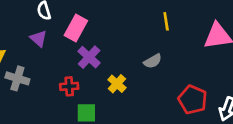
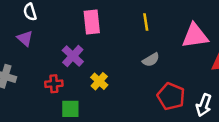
pink rectangle: (76, 28) -> (92, 22), moved, turned -35
gray semicircle: (153, 61) -> (151, 60), moved

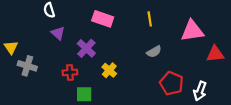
pink rectangle: (92, 22) -> (103, 19), turned -65
purple triangle: (25, 38) -> (58, 33), moved

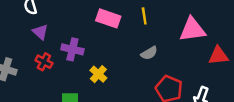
pink rectangle: (103, 19) -> (108, 18), moved
purple cross: (86, 48) -> (72, 49), turned -30
red cross: (70, 72) -> (44, 62), moved, turned 32

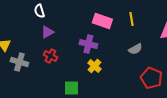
purple triangle: (40, 32) -> (47, 32), turned 48
purple cross: (72, 49) -> (88, 44), moved

